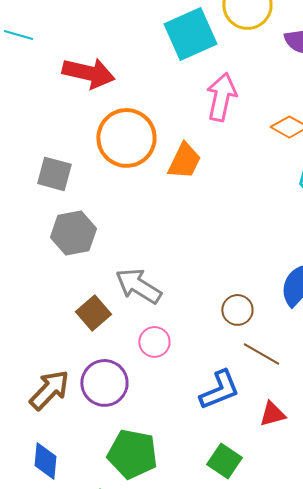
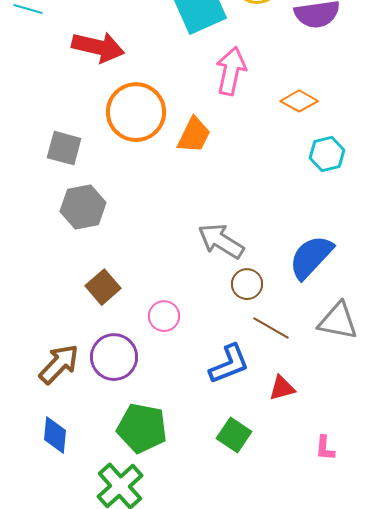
gray arrow: (138, 286) -> (221, 241), moved

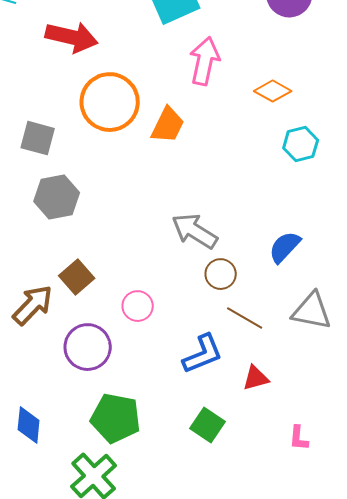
blue semicircle: (311, 257) -> (285, 247), size x0.7
brown arrow: (59, 364) -> (33, 305), moved

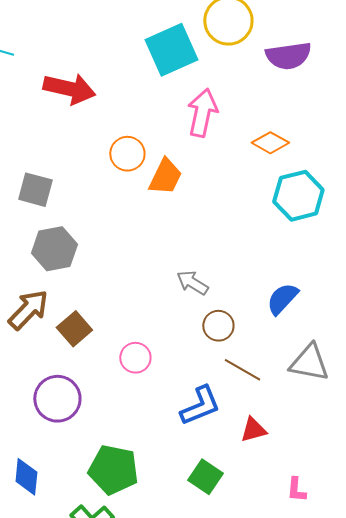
orange circle: (110, 102) -> (127, 154), moved, size x0.6
cyan hexagon: (301, 144) -> (298, 196), size x1.4
gray arrow: (195, 231) -> (192, 283), size x0.7
brown arrow: (33, 305) -> (28, 310), moved
purple circle: (88, 347) -> (57, 399), moved

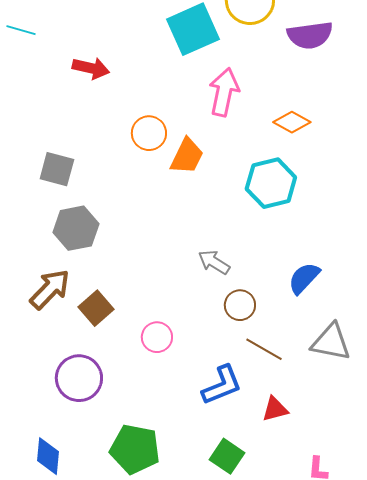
red arrow: (69, 89) -> (91, 68), size x0.7
cyan hexagon: (298, 196) -> (271, 183), moved

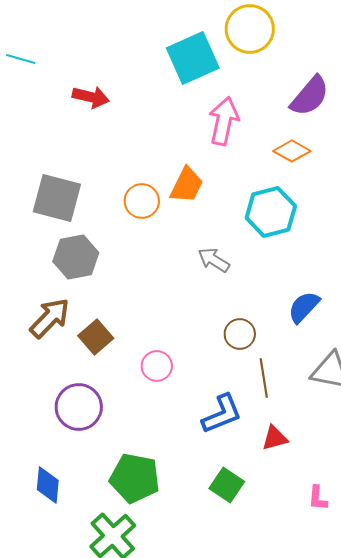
purple semicircle: (310, 35) -> (310, 96), moved, turned -42
orange circle: (149, 133) -> (142, 201), moved
gray square: (57, 169) -> (57, 198), size x1.4
gray arrow: (214, 262) -> (214, 260), moved
brown line: (264, 349) -> (264, 378), turned 51

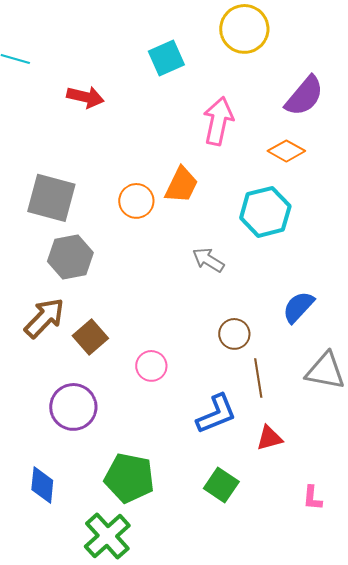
cyan square: (193, 58) -> (166, 58), moved, size x0.7

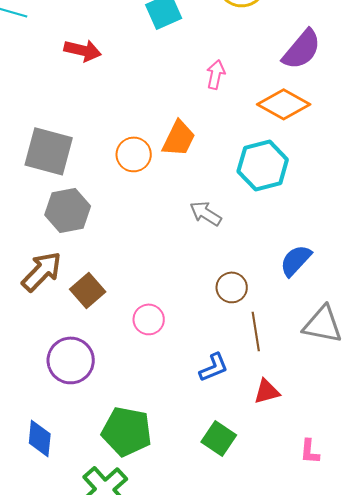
pink arrow: (218, 121) -> (216, 74), size x0.6
orange diamond: (286, 151) -> (284, 104), size x1.4
blue L-shape: (216, 414) -> (214, 367), size x0.7

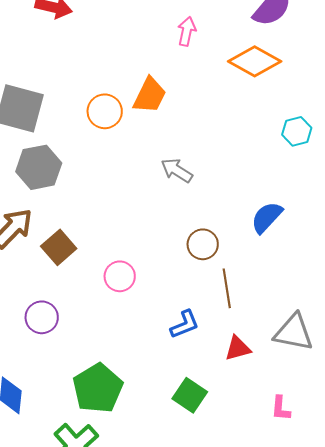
cyan hexagon: (263, 165) -> (297, 131), moved, size x0.6
gray triangle: (323, 324) -> (294, 332), moved
purple circle: (71, 360) -> (42, 317), size x0.7
green pentagon: (127, 431) -> (98, 388), turned 30

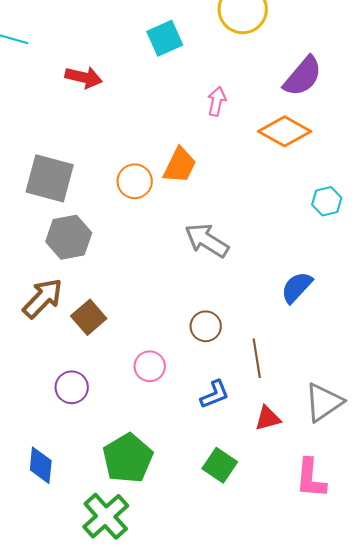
gray arrow: (177, 170) -> (207, 240), size x1.4
brown circle: (203, 244) -> (206, 326), moved
pink circle: (120, 276) -> (150, 366), moved
gray triangle: (294, 332) -> (324, 402), turned -45
pink L-shape: (281, 408) -> (311, 478), size x1.6

